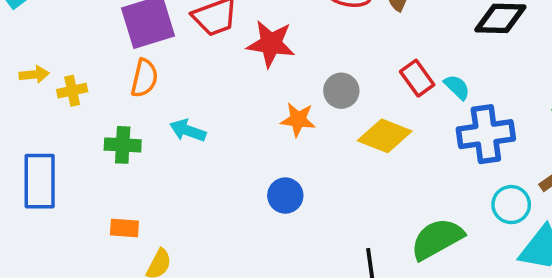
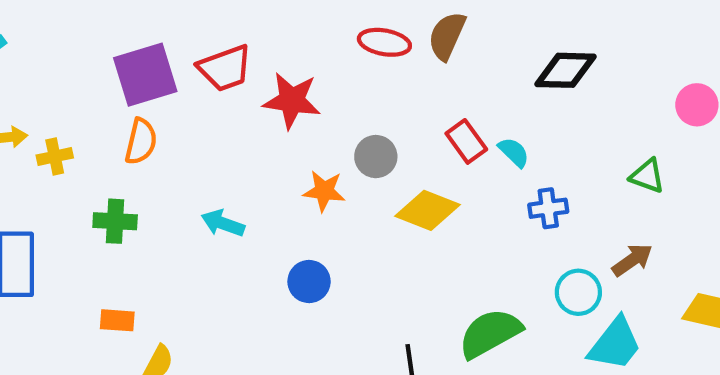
cyan arrow: (188, 130) -> (223, 223), moved
blue cross: (486, 134) -> (548, 208), size x0.6

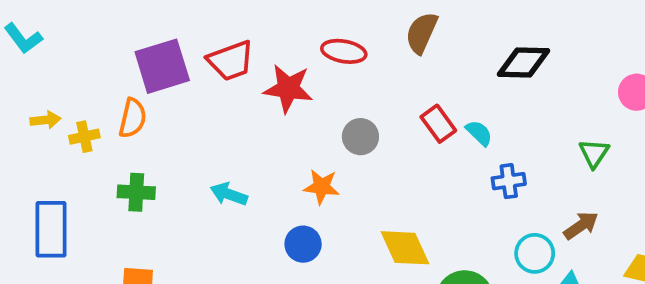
red ellipse: (384, 42) -> (344, 51), moved
orange semicircle: (141, 141) -> (133, 118), moved
green triangle: (647, 176) -> (594, 153), turned 44
orange star: (324, 191) -> (322, 187), moved
yellow diamond: (428, 210) -> (405, 248), moved, turned 44

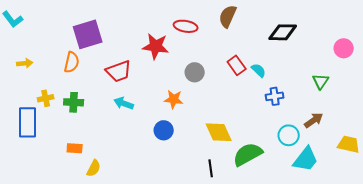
red trapezoid: (231, 61) -> (119, 71), moved
yellow cross: (84, 137) -> (46, 98), moved

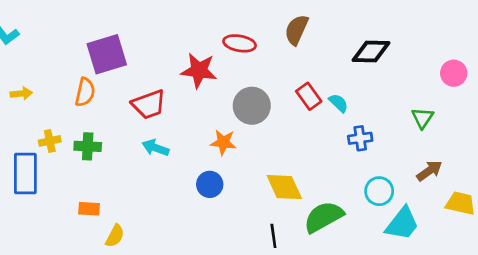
gray circle: (195, 72) -> (252, 106), size x1.4
brown arrow: (314, 120) -> (429, 171), moved

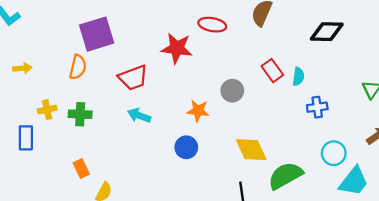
cyan semicircle: (338, 103) -> (298, 77), turned 54
gray circle: (252, 106) -> (232, 91), moved, size x0.7
blue rectangle: (25, 174) -> (26, 138), size x0.7
orange rectangle: (89, 209) -> (81, 169), turned 60

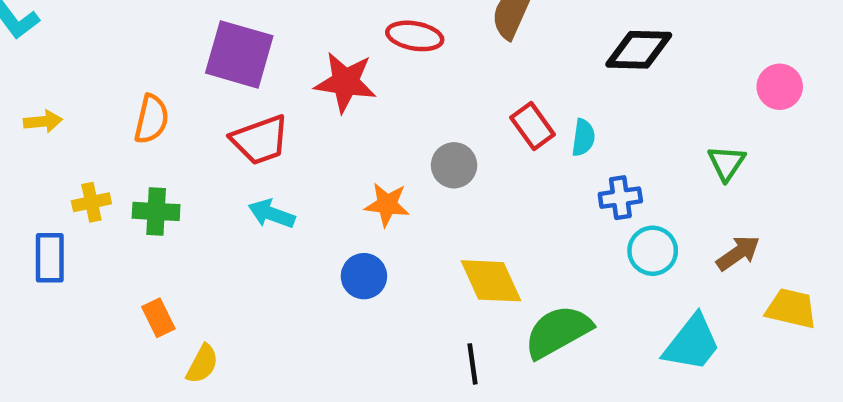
purple square: (97, 34) -> (239, 54), moved, turned 33
cyan circle: (334, 153) -> (653, 251), moved

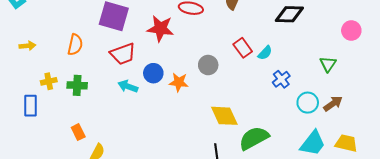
cyan semicircle: (583, 138) -> (265, 53), turned 35
blue cross: (620, 198) -> (281, 79), turned -30
cyan circle: (653, 251) -> (308, 103), moved
blue circle: (364, 276) -> (153, 73), moved
yellow trapezoid: (791, 308) -> (346, 143), moved

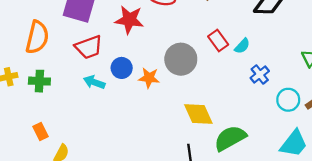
orange semicircle: (75, 45) -> (37, 37), size x1.4
gray circle: (208, 65) -> (181, 59), size x1.5

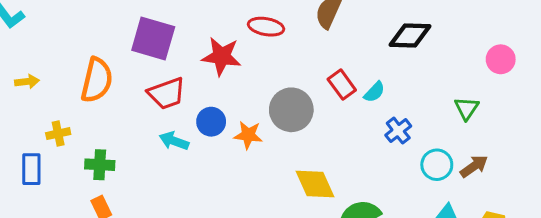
green cross: (39, 81) -> (100, 165), moved

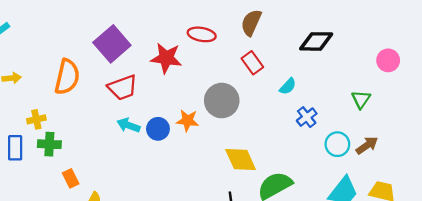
purple square: (153, 39) -> (112, 44), turned 33
red rectangle: (342, 85) -> (252, 63), moved
blue circle: (211, 122) -> (158, 129), moved
green cross: (100, 165) -> (49, 144), moved

